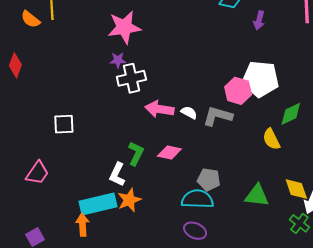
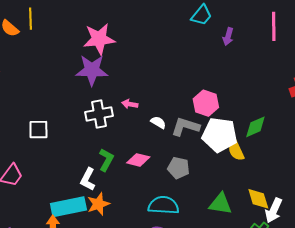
purple star: (118, 60) -> (92, 70), size x2.0
white cross: (131, 78) -> (99, 114), moved
white pentagon: (260, 79) -> (220, 135), moved
pink arrow: (159, 109) -> (130, 104), moved, size x0.6
gray pentagon: (209, 180) -> (178, 168), moved

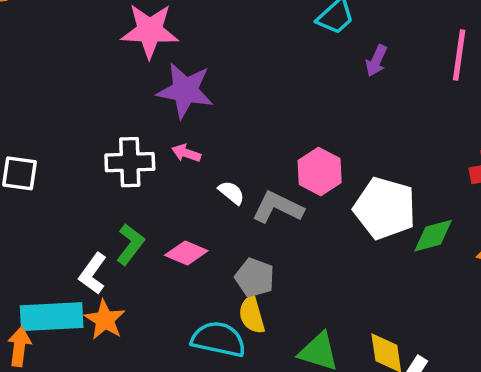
purple star: (92, 70) -> (185, 90), moved
green diamond: (255, 127) -> (433, 236), moved
white pentagon: (220, 135) -> (385, 208), moved
yellow semicircle: (236, 150) -> (252, 315), moved
orange star: (98, 204) -> (105, 320), turned -30

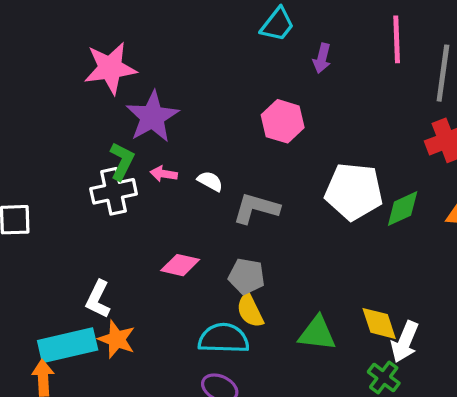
purple star: (185, 90) -> (152, 117), turned -30
pink hexagon: (320, 171) -> (283, 121), moved
white semicircle: (231, 193) -> (210, 181), moved
green L-shape: (130, 244) -> (122, 161), moved

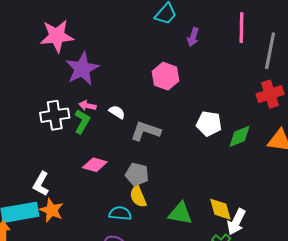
green L-shape: (122, 161) -> (82, 122), moved
white pentagon: (354, 191) -> (209, 124), size x0.7
cyan semicircle: (224, 338) -> (120, 213), size x0.7

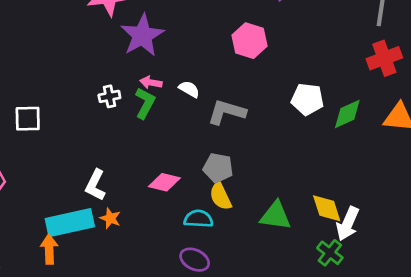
white cross: (55, 115) -> (109, 96), size x0.6
pink diamond: (95, 165) -> (164, 182), moved
orange star: (52, 210) -> (110, 218), size x0.7

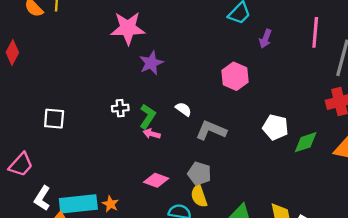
purple star: (142, 35) -> (151, 63), size x0.7
pink arrow: (151, 83) -> (152, 134), moved
white L-shape: (95, 185) -> (42, 198), moved

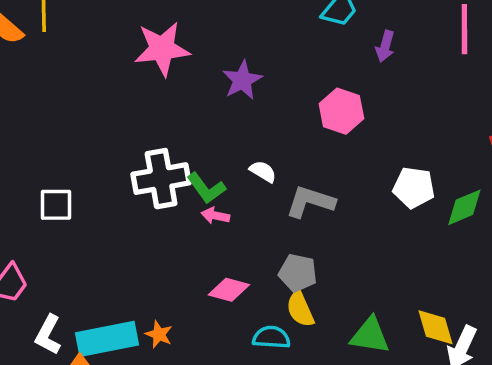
purple star: (151, 63) -> (242, 80), moved
white cross: (120, 108) -> (161, 179), size x2.0
green L-shape: (148, 116) -> (206, 188), turned 115

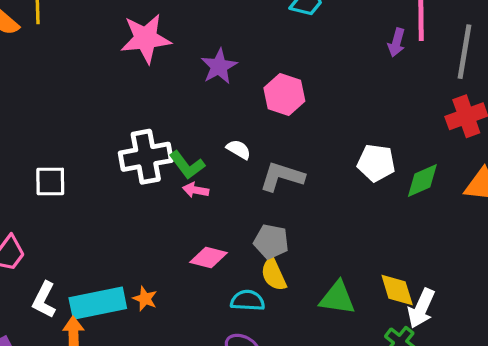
purple arrow: (385, 46) -> (396, 43), moved
pink hexagon: (341, 111) -> (284, 95), moved

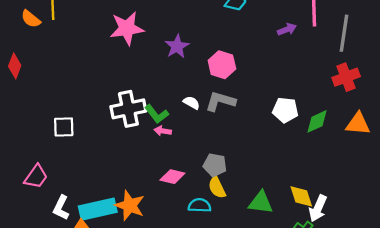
purple arrow: (396, 43) -> (287, 29), moved, turned -126
gray L-shape: (282, 177) -> (220, 101), moved
orange star: (145, 299) -> (130, 205), size x1.8

